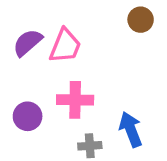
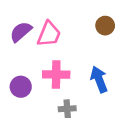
brown circle: (141, 20) -> (105, 26), moved
blue arrow: (131, 129) -> (99, 79), moved

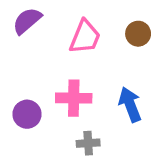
purple semicircle: (21, 32) -> (27, 21), moved
pink trapezoid: (49, 34) -> (85, 37), moved

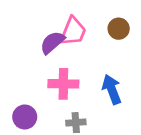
purple semicircle: (27, 21) -> (52, 42), moved
purple circle: (27, 114) -> (25, 117), moved

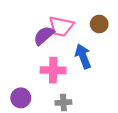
pink trapezoid: (73, 31) -> (61, 26), turned 80
blue arrow: (112, 89) -> (83, 56), moved

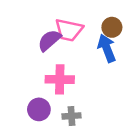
blue arrow: (83, 56) -> (107, 48), moved
purple circle: (21, 98) -> (39, 109), moved

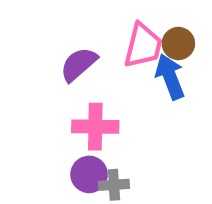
pink trapezoid: (69, 30) -> (143, 46), moved, turned -88
purple circle: (39, 109) -> (89, 174), moved

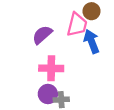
brown circle: (178, 44) -> (92, 11), moved

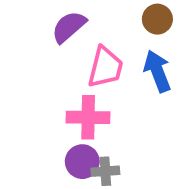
pink trapezoid: (77, 25) -> (105, 67), moved
purple semicircle: (42, 35) -> (69, 27), moved

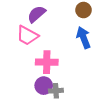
pink trapezoid: (105, 67) -> (27, 36), moved, turned 105

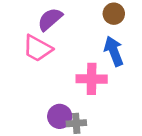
pink cross: (47, 62) -> (92, 79), moved

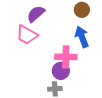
purple circle: (60, 116) -> (61, 71), moved

